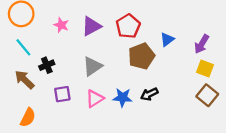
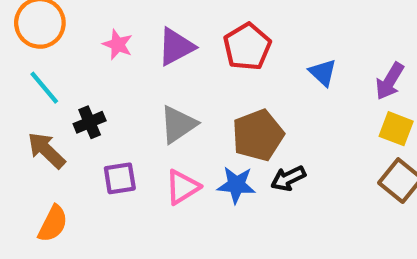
blue triangle: (167, 40) -> (323, 73), turned -40
brown pentagon: (142, 56) -> (258, 135), moved

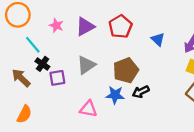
cyan line: (44, 88) -> (33, 45), moved
black cross: (90, 122) -> (42, 64), turned -32
purple square: (120, 178) -> (57, 78), moved
pink triangle: (182, 187) -> (88, 109), moved, turned 42

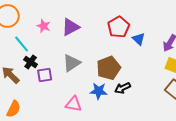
red pentagon: (120, 27) -> (119, 27), moved

